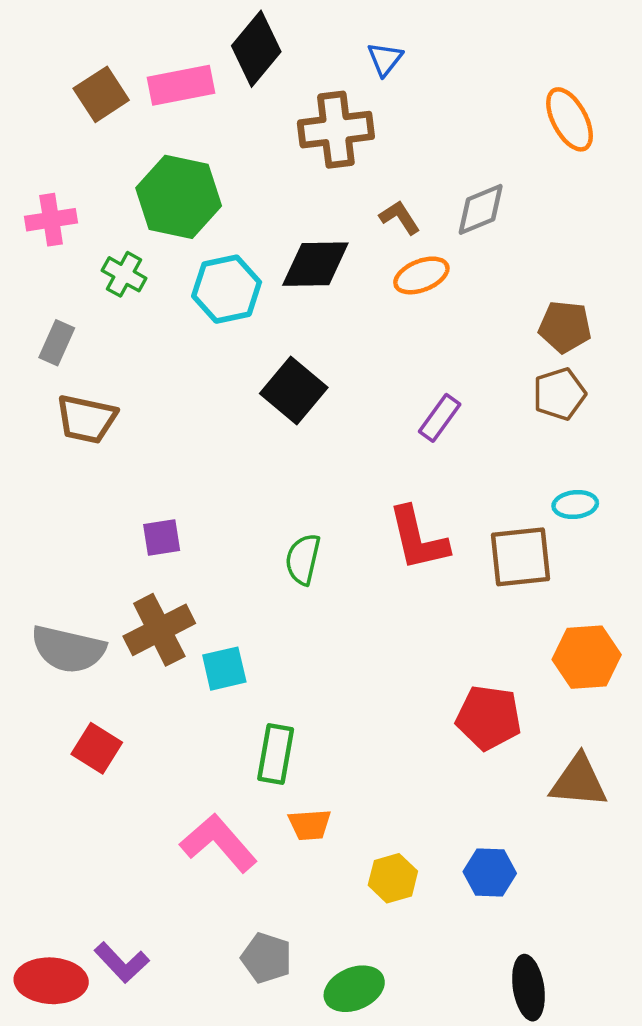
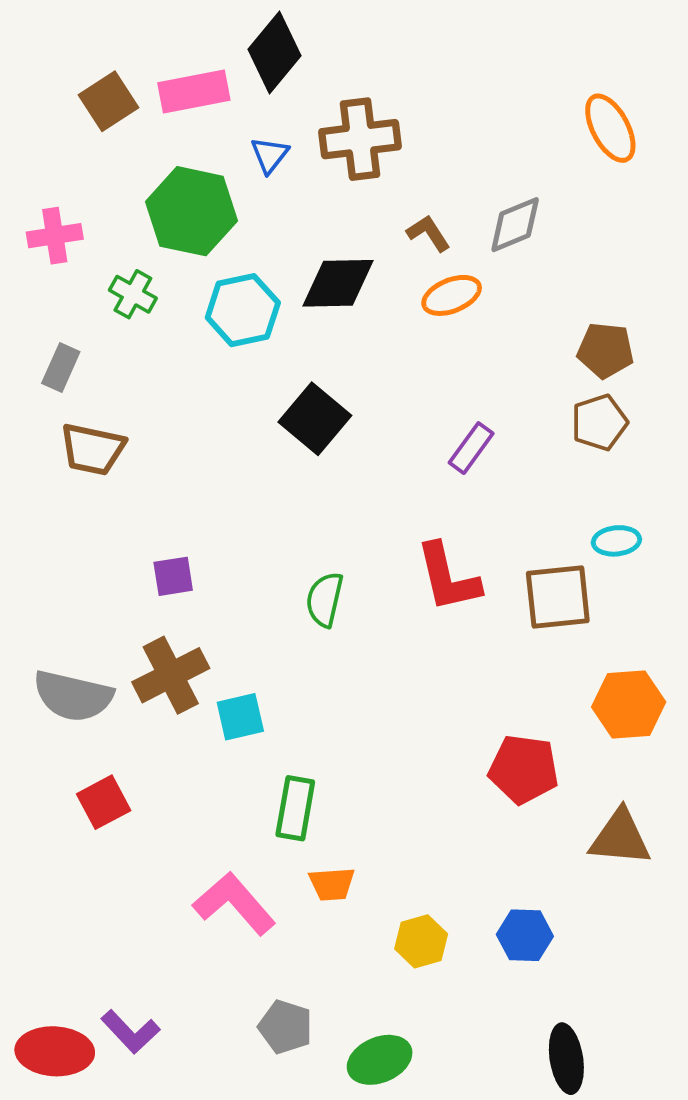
blue triangle: (385, 59) -> (270, 155), moved
red square: (97, 748) -> (104, 802), turned 30

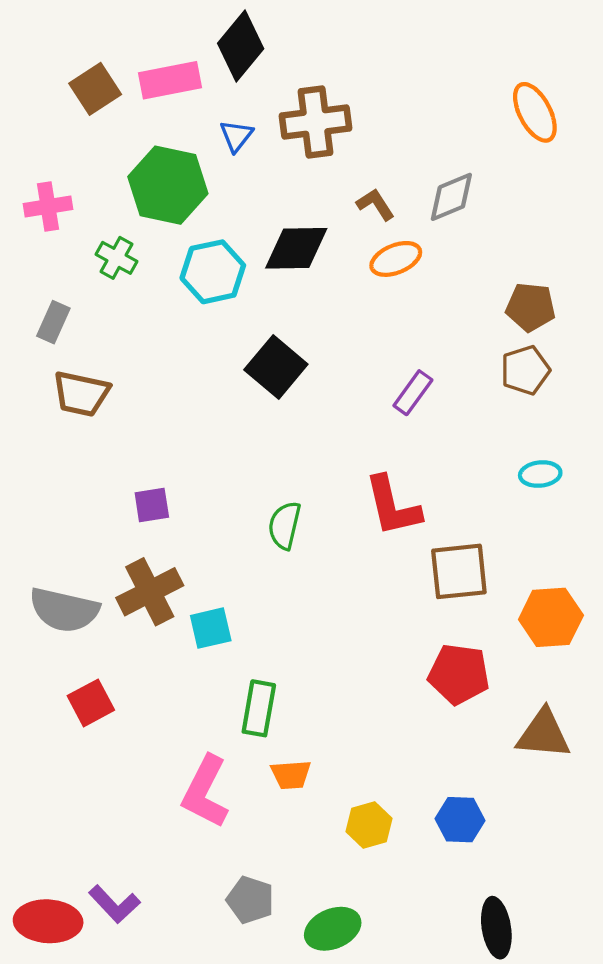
brown square: (558, 597) -> (459, 571), moved
pink L-shape: (234, 904) -> (205, 792), turned -112

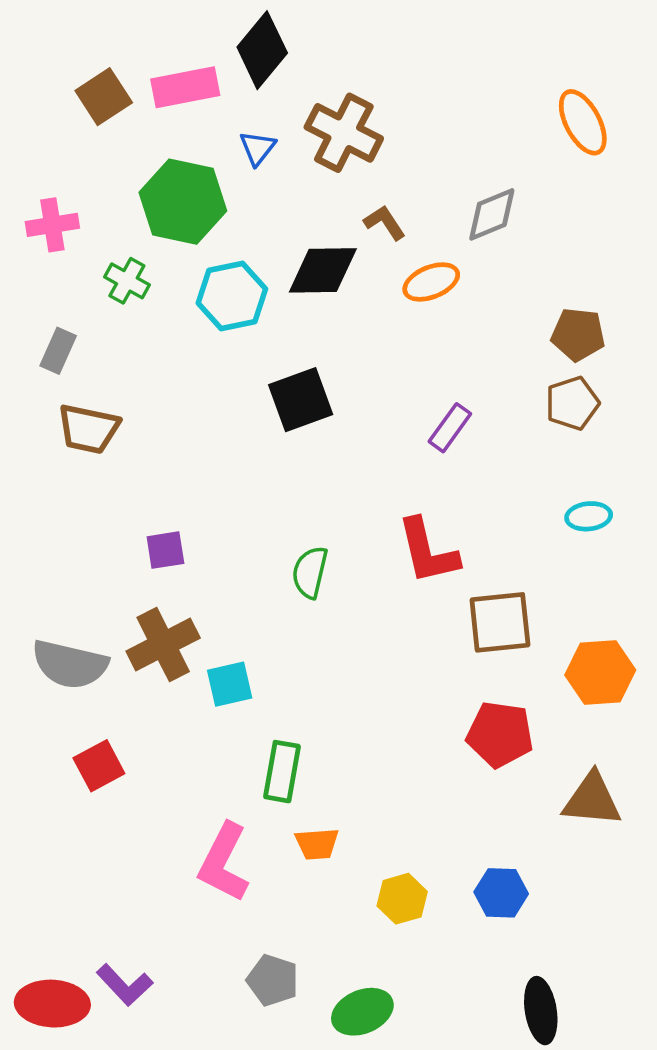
brown cross: (316, 122) -> (344, 133), turned 34
brown L-shape: (375, 204) -> (385, 223), moved
black square: (276, 367) -> (301, 400), turned 30

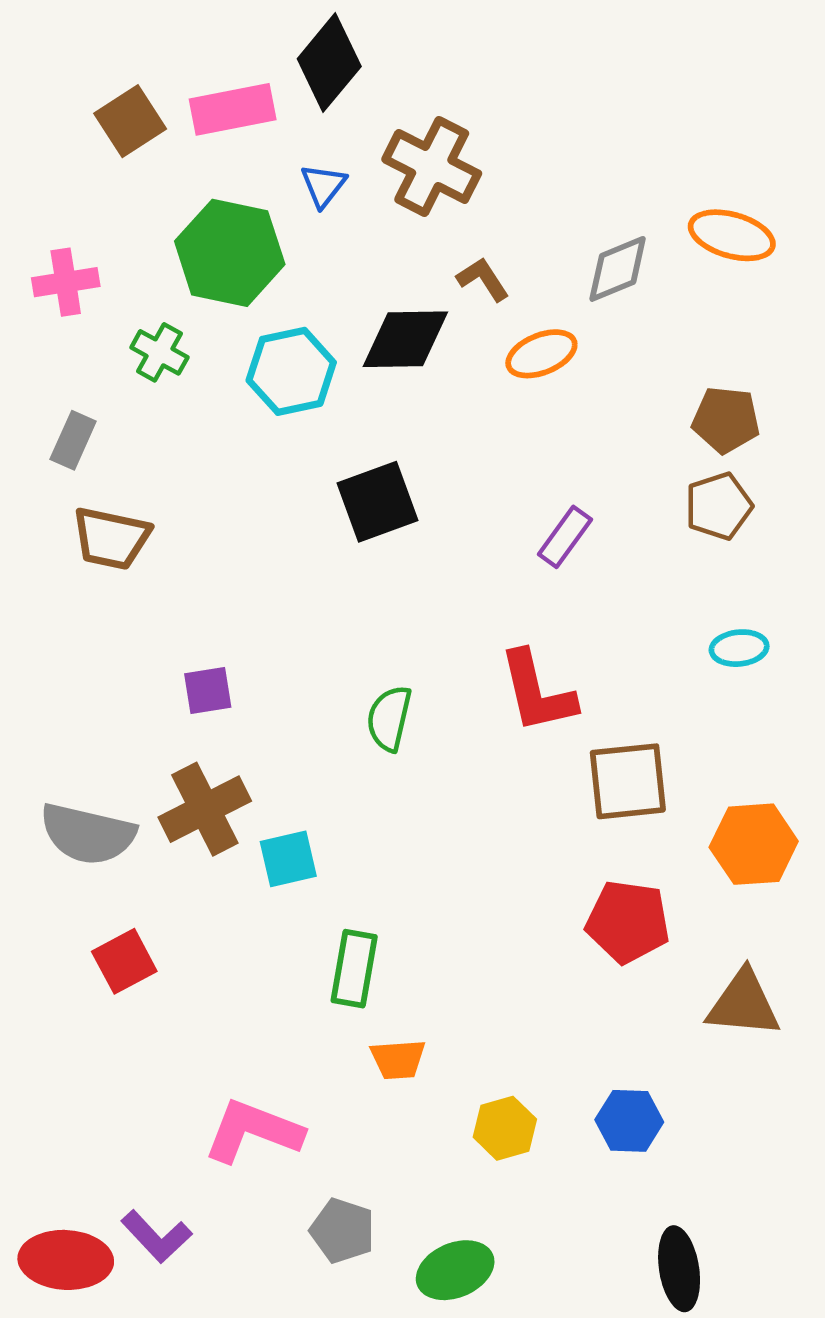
orange ellipse: (583, 122) -> (732, 235), moved, turned -46
pink L-shape: (224, 863) -> (253, 1131), moved, turned 84

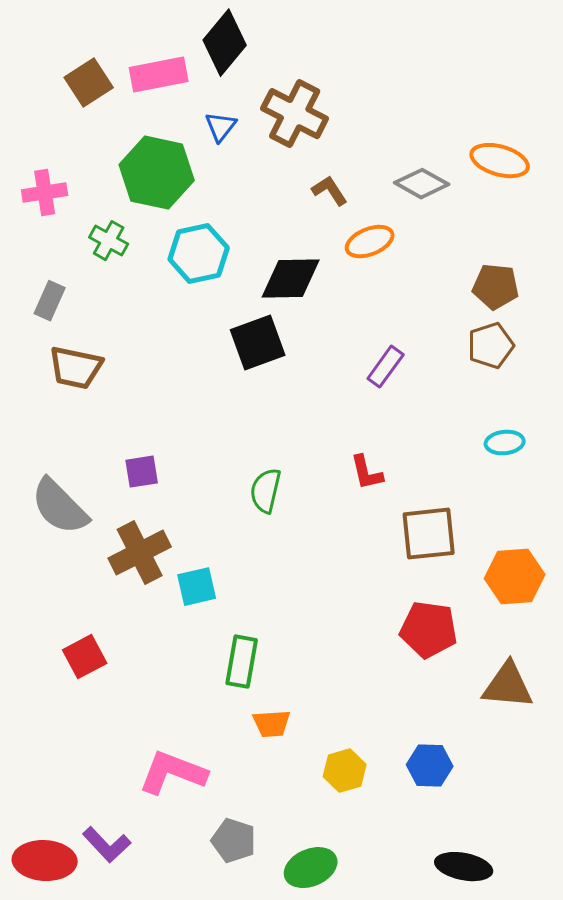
gray diamond: (618, 269) -> (422, 184), turned 52
black diamond: (405, 339) -> (291, 279), moved
red L-shape: (537, 692) -> (367, 473), size x0.6
gray semicircle: (88, 834) -> (60, 507), moved, turned 32
black ellipse: (679, 1269) -> (464, 867), turned -70

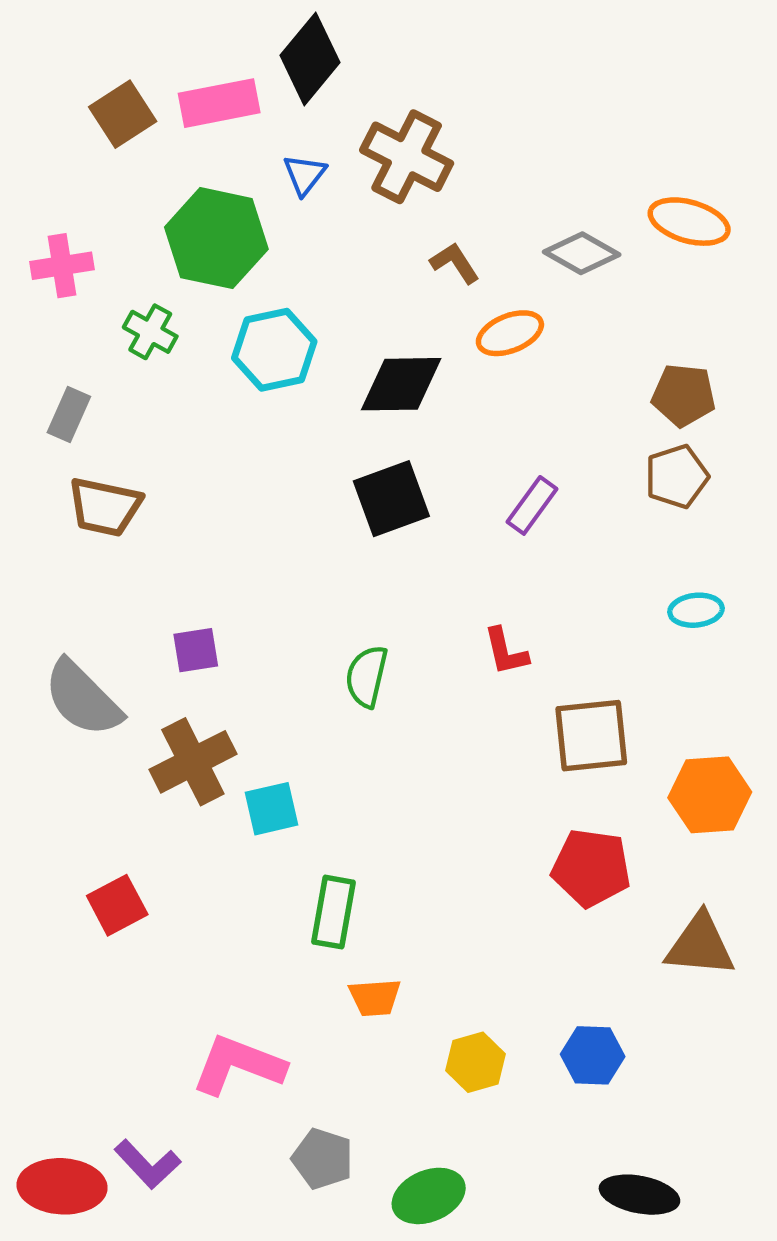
black square: (258, 343) -> (391, 499), moved

